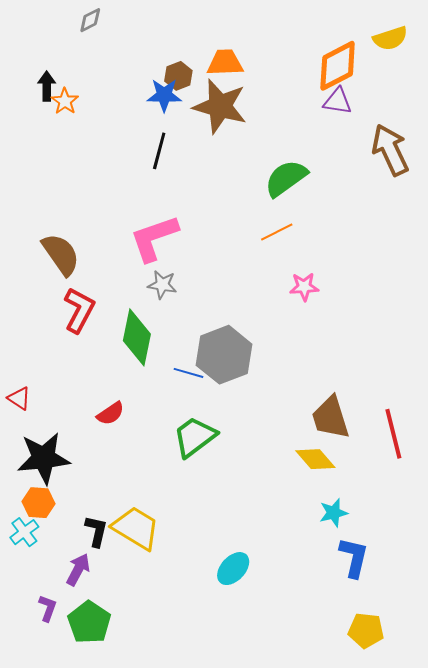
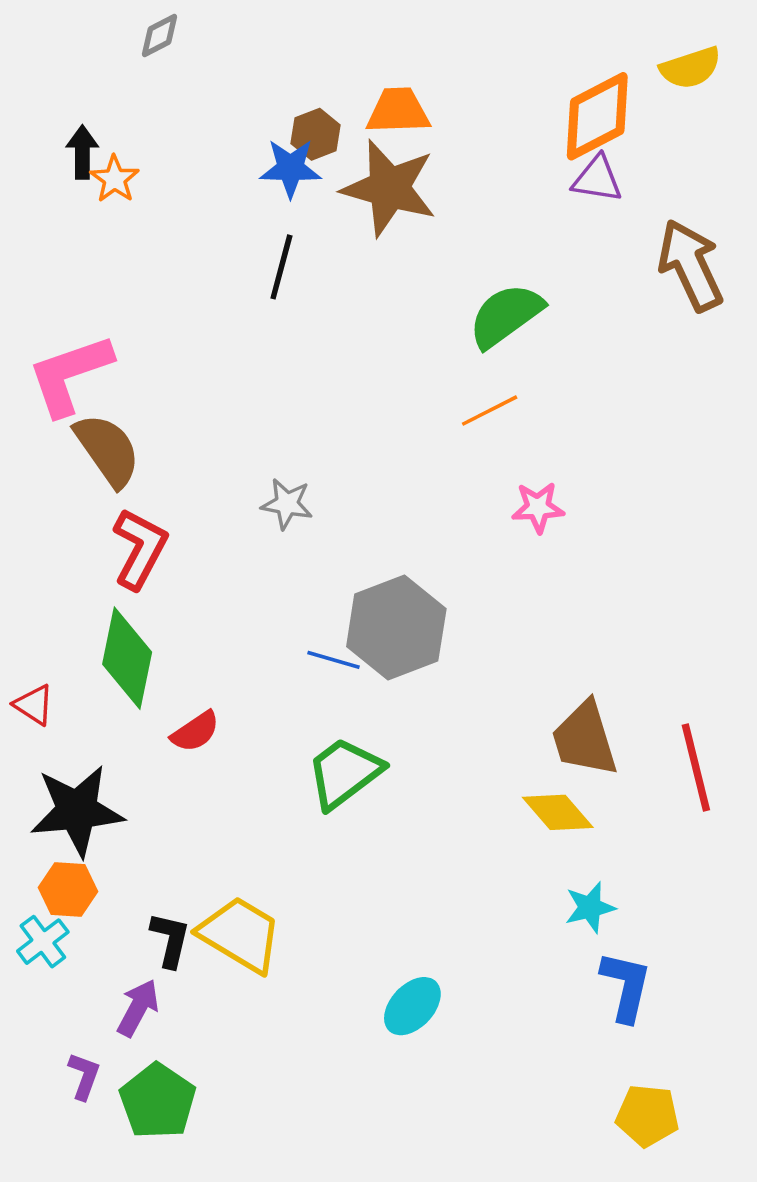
pink L-shape: (154, 238) -> (70, 375), moved
green diamond: (137, 337) -> (127, 658), moved

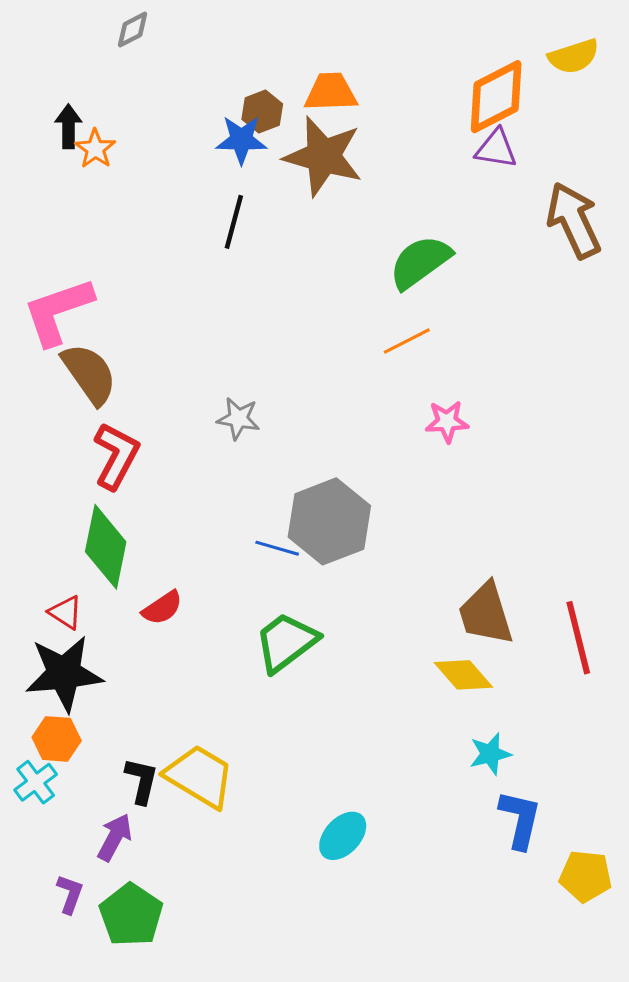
red triangle: (34, 705) -> (65, 612), moved
yellow pentagon: (647, 1116) -> (586, 876), moved

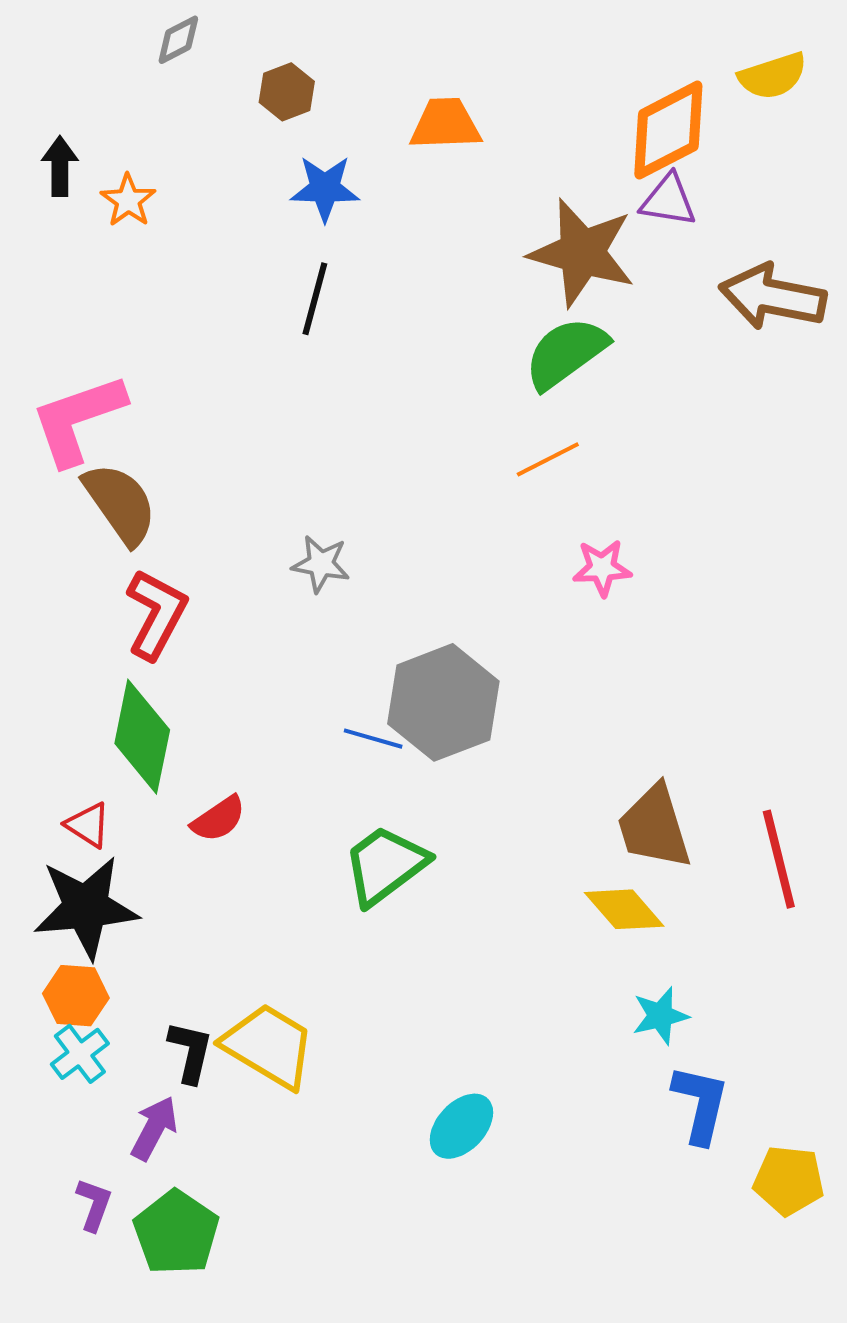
brown hexagon: (262, 112) -> (287, 92), moved
black arrow: (68, 126) -> (60, 166), moved
brown star: (323, 156) -> (582, 253), moved
brown arrow: (574, 220) -> (773, 297), turned -54
cyan cross: (36, 782) -> (80, 1054), moved

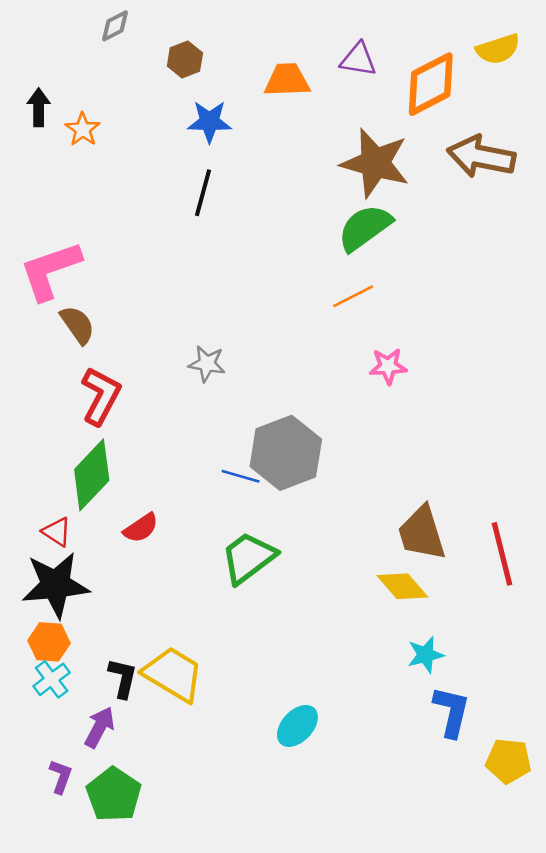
purple triangle: (668, 200) -> (358, 59), moved
brown arrow: (773, 297) -> (481, 157), moved
brown semicircle: (120, 504) -> (77, 325), size x0.7
green diamond: (142, 737) -> (92, 475), turned 32

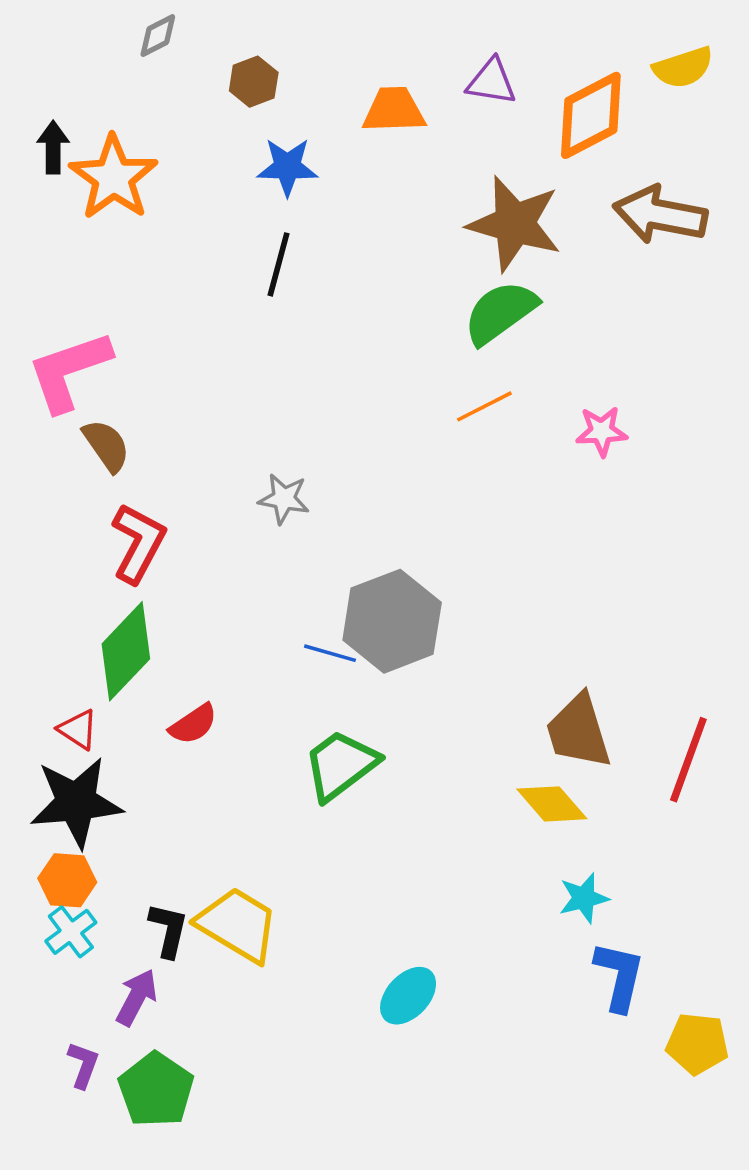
orange star: (83, 129) -> (113, 177), size x1.8
pink star: (388, 366) -> (602, 431), moved
red line: (502, 554) -> (688, 760), turned 34

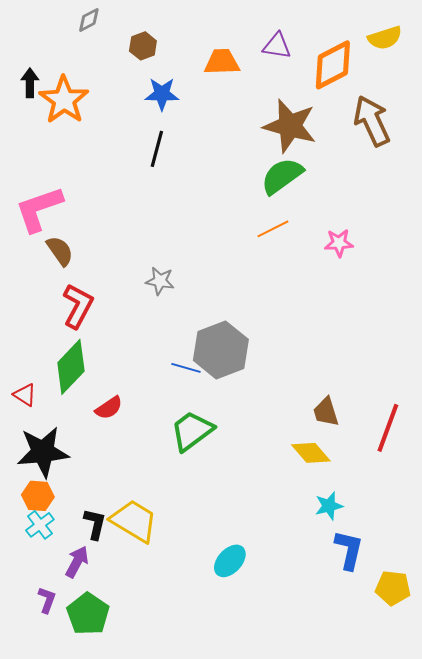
brown arrow: (660, 215) -> (372, 121), turned 54
red triangle: (78, 729) -> (25, 395), moved
brown trapezoid: (578, 731) -> (326, 412), size x0.7

